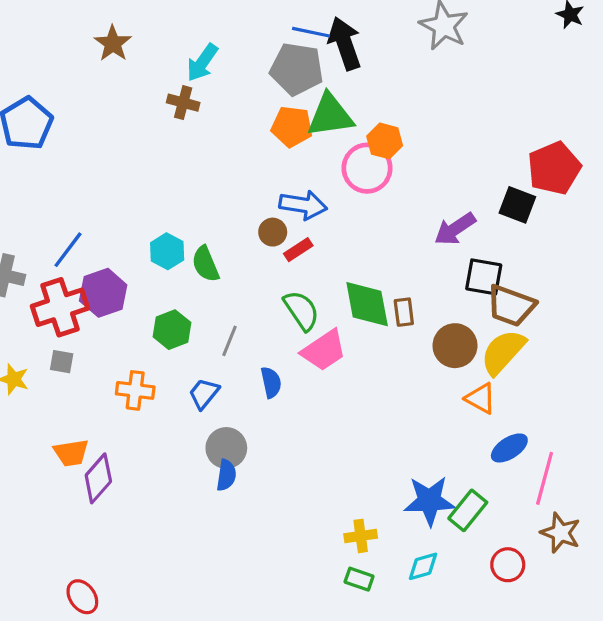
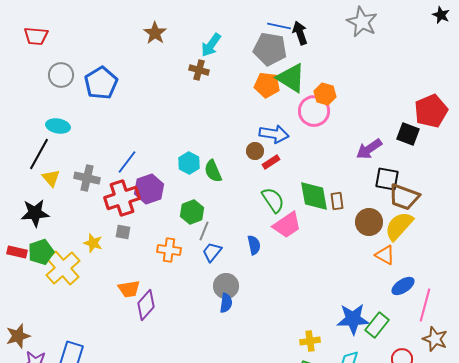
black arrow: (345, 43) -> (300, 33), size x0.7
green triangle: (330, 115) -> (291, 78), turned 40
gray line: (230, 341) -> (204, 231), moved

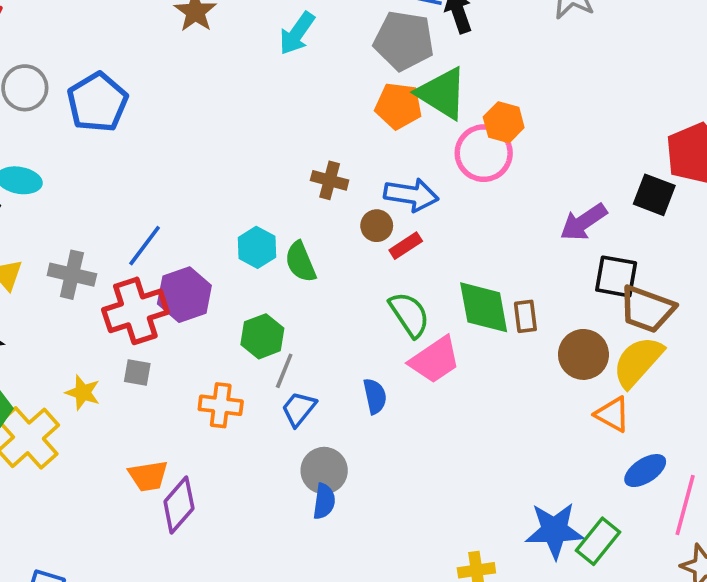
brown cross: (199, 70) -> (330, 180), moved

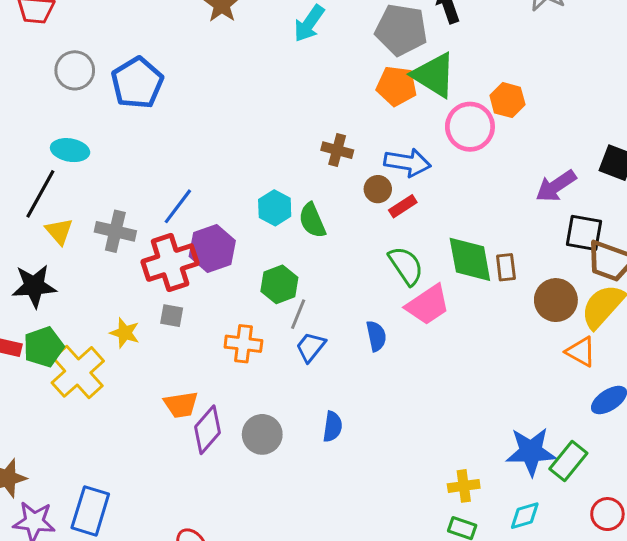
orange hexagon: (504, 122) -> (507, 100), moved
gray circle: (324, 471) -> (262, 434), moved

